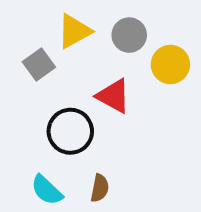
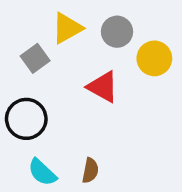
black circle: (70, 131) -> (26, 119), moved

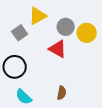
gray circle: (117, 32) -> (66, 27), moved
brown semicircle: (90, 170) -> (62, 93), moved

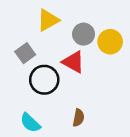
gray square: (20, 33) -> (25, 53), moved
black circle: (15, 67) -> (44, 80), moved

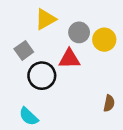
red triangle: (73, 62) -> (69, 59), turned -30
brown semicircle: (78, 118) -> (109, 103), moved

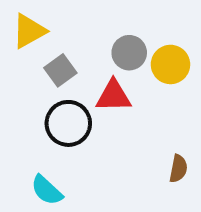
yellow triangle: (45, 19) -> (29, 31), moved
gray square: (24, 50) -> (60, 70), moved

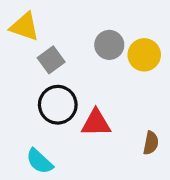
yellow triangle: (29, 31) -> (25, 27), turned 48
red triangle: (113, 96) -> (96, 123), moved

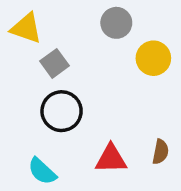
gray circle: (109, 45) -> (116, 23), moved
red triangle: (96, 123) -> (111, 159), moved

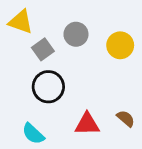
gray circle: (116, 23) -> (76, 34), moved
brown semicircle: (160, 152) -> (126, 119), turned -60

